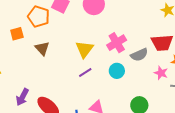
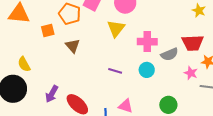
pink cross: (117, 43) -> (147, 42), turned 30
yellow triangle: (84, 49) -> (116, 28), moved
purple line: (85, 73) -> (115, 71), turned 48

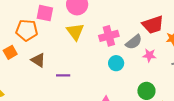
purple line: (115, 71) -> (63, 75), moved
pink star: (191, 73) -> (149, 55), moved

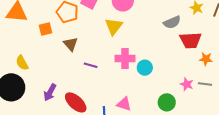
pink cross: (109, 36) -> (125, 58), moved
gray semicircle: (134, 42) -> (172, 22), moved
pink star: (149, 55) -> (187, 84), moved

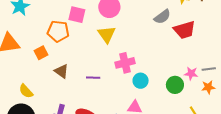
brown triangle: (71, 44) -> (61, 71), moved
orange star: (206, 59) -> (208, 87), moved
cyan circle: (145, 68) -> (141, 81), moved
green circle: (167, 102) -> (175, 85), moved

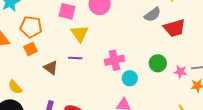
orange pentagon: (58, 31) -> (31, 27), moved
yellow triangle: (107, 34) -> (80, 34), moved
purple line: (93, 78) -> (75, 58), moved
green circle: (175, 85) -> (158, 63), moved

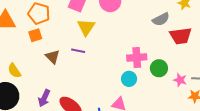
pink cross: (114, 60) -> (137, 57), moved

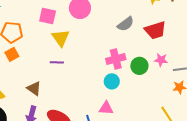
gray semicircle: (161, 19) -> (126, 24), moved
brown triangle: (53, 57) -> (34, 88), moved
pink star: (180, 80) -> (161, 60), moved

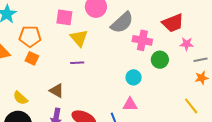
gray semicircle: (126, 24) -> (122, 23), moved, size x1.4
orange square: (12, 54) -> (32, 58), turned -32
pink cross: (116, 59) -> (142, 40), moved, turned 30
pink star: (161, 60) -> (187, 44), moved

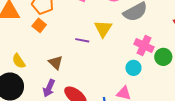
yellow triangle: (79, 38) -> (103, 29), moved
pink cross: (142, 40) -> (144, 46), moved

